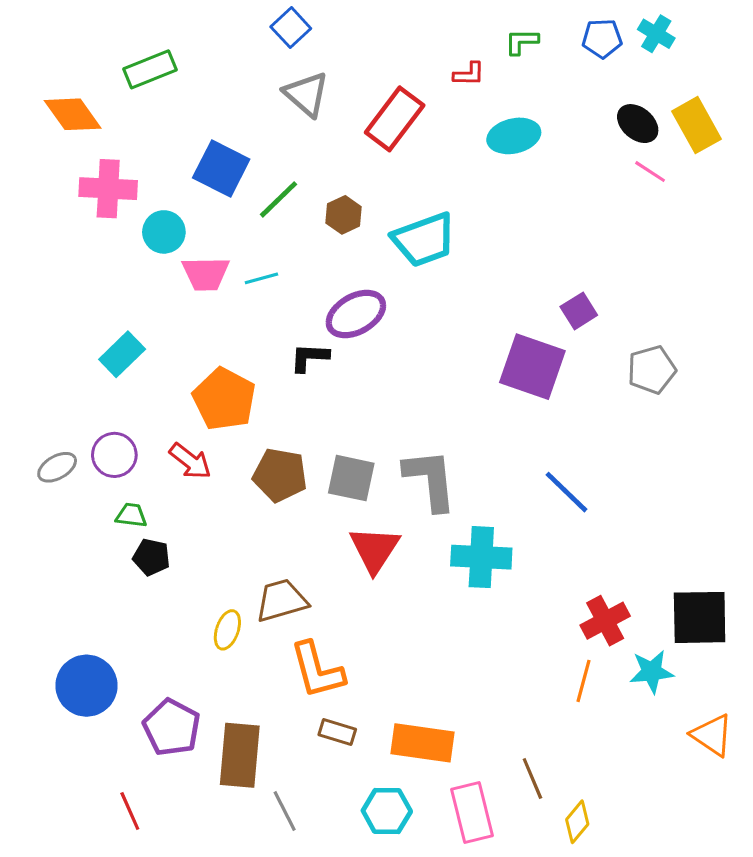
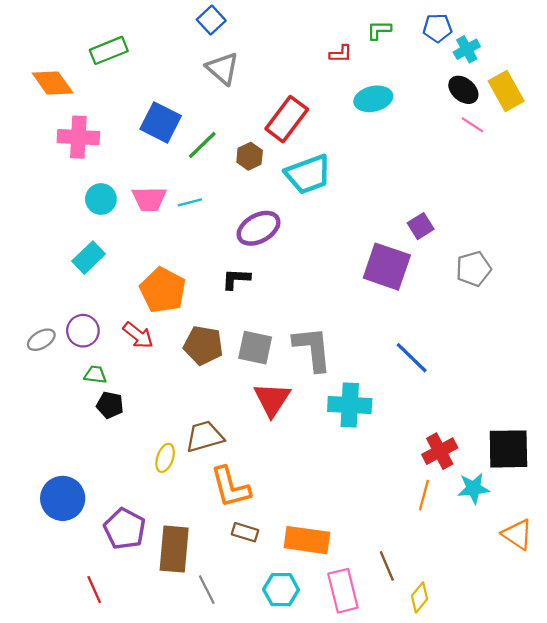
cyan cross: (656, 34) -> (467, 49), moved, turned 30
red rectangle: (395, 119) -> (287, 119), moved
cyan circle: (164, 232) -> (101, 199), moved
black L-shape: (309, 357) -> (236, 279), moved

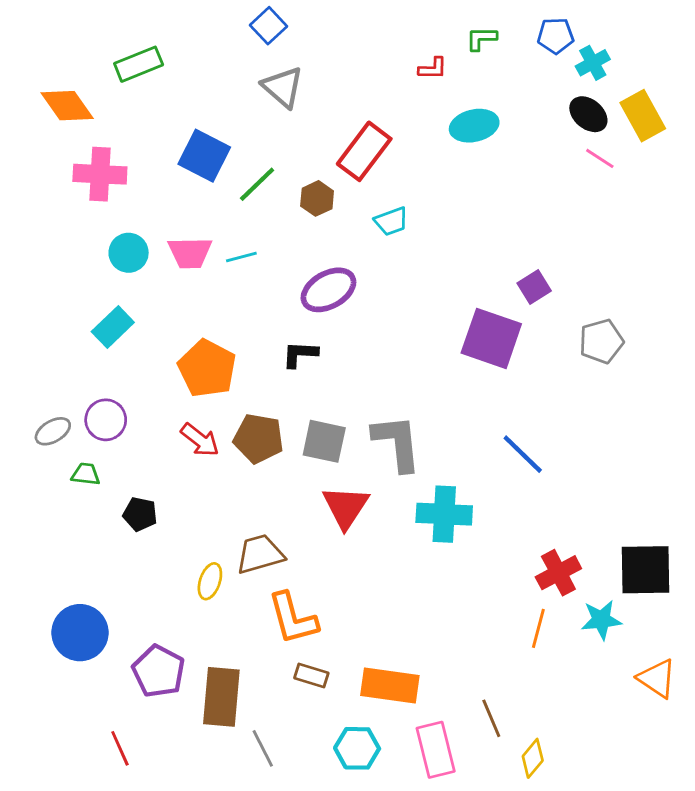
cyan trapezoid: (308, 174) -> (391, 221), size x0.6
red arrow: (138, 335) -> (200, 440), moved
green trapezoid: (95, 375) -> (86, 474), moved

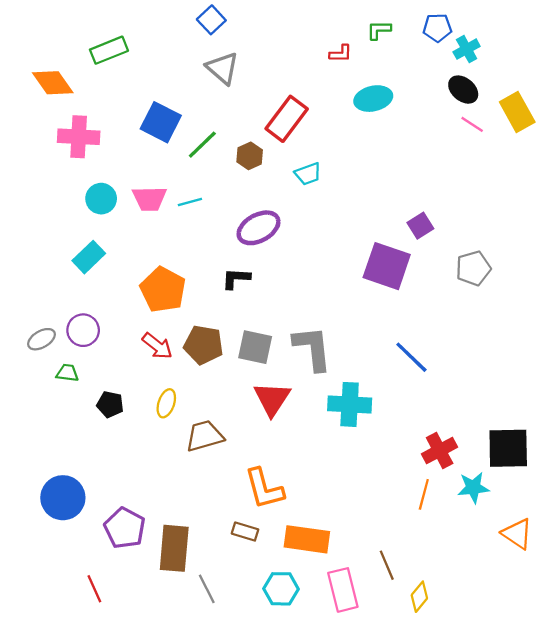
yellow rectangle: (643, 116) -> (517, 112), moved
yellow ellipse: (210, 581) -> (166, 403), moved
orange L-shape: (293, 618) -> (264, 489), moved

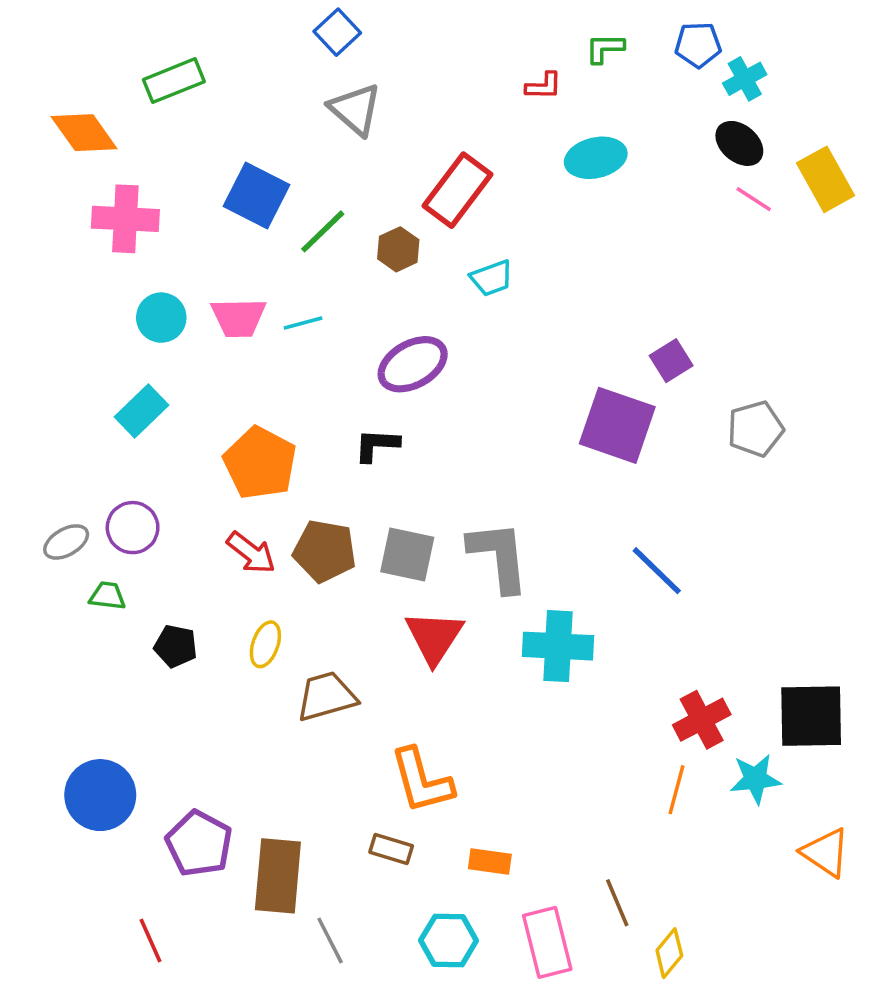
orange rectangle: (307, 539) -> (490, 862), size x0.6

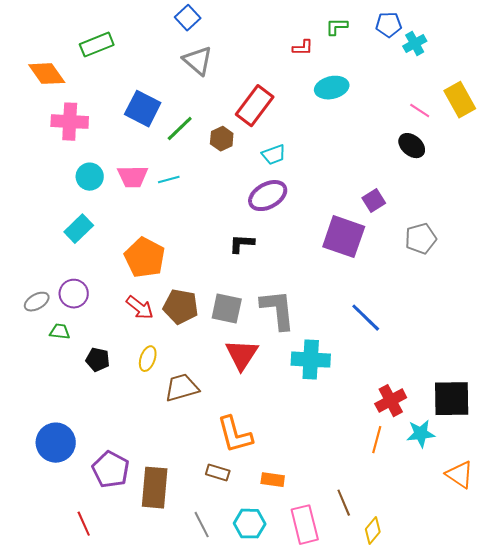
black ellipse: (739, 143) -> (412, 146), moved
purple ellipse: (413, 364) -> (268, 196), moved
black L-shape: (377, 445) -> (242, 244), moved
gray line: (330, 941) -> (202, 525), moved

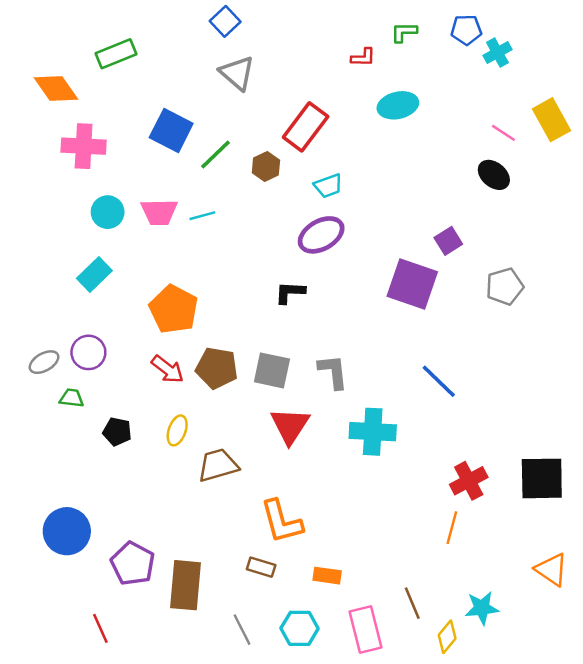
gray L-shape: (278, 310) -> (333, 372), size x0.7
cyan star: (421, 434) -> (482, 608), moved

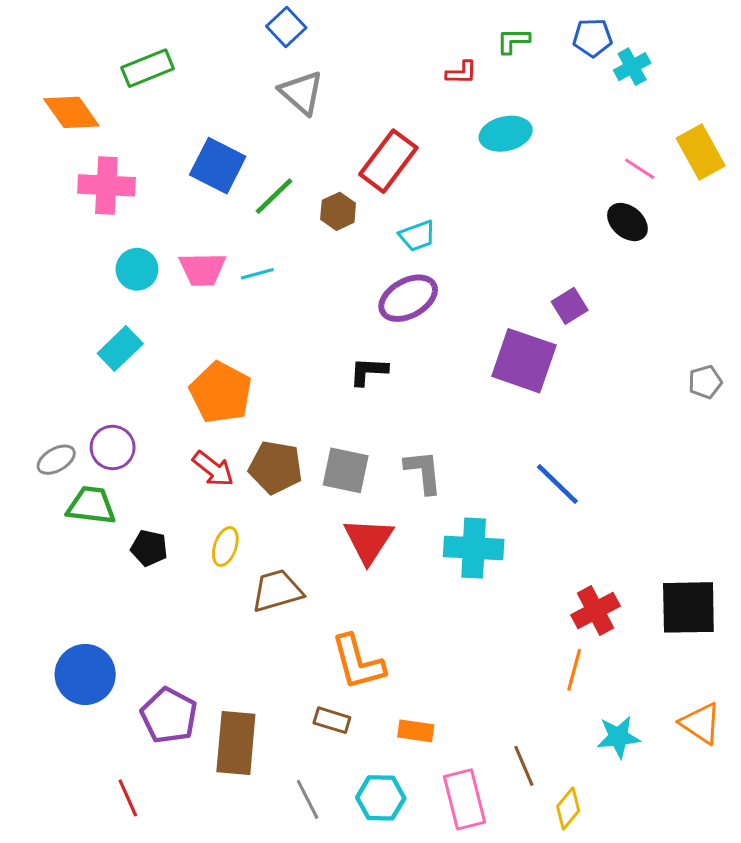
gray pentagon: (505, 286) -> (705, 382), moved, size x0.7
green trapezoid: (72, 398) -> (91, 505), size x1.6
cyan star: (482, 608) -> (618, 737), moved

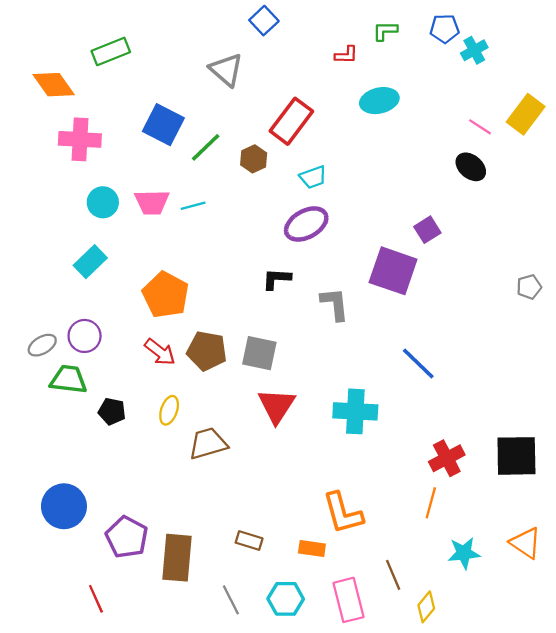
blue square: (286, 27) -> (264, 21), moved
yellow rectangle: (701, 152) -> (526, 114), turned 66
gray L-shape: (423, 472) -> (335, 304), moved
orange L-shape: (358, 662) -> (343, 513), moved

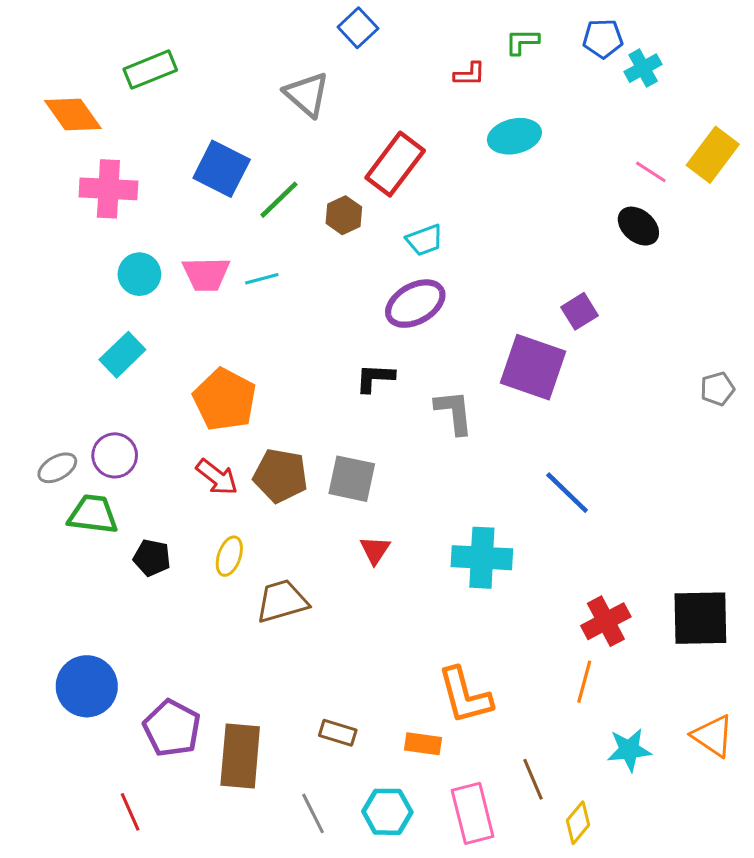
red triangle: (277, 406) -> (375, 550), size x0.6

